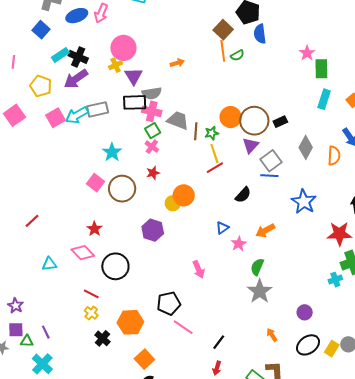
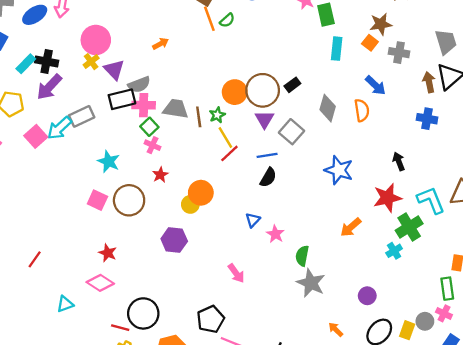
blue line: (269, 176) -> (267, 155), moved
orange arrow: (265, 231) -> (351, 227), moved
black circle: (115, 266) -> (143, 313), moved

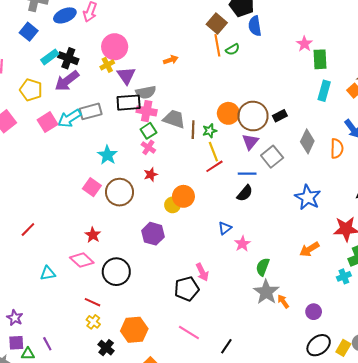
black circle: (143, 313) -> (116, 272), moved
black pentagon: (211, 319) -> (187, 289), moved
orange arrow: (336, 329) -> (283, 301), moved

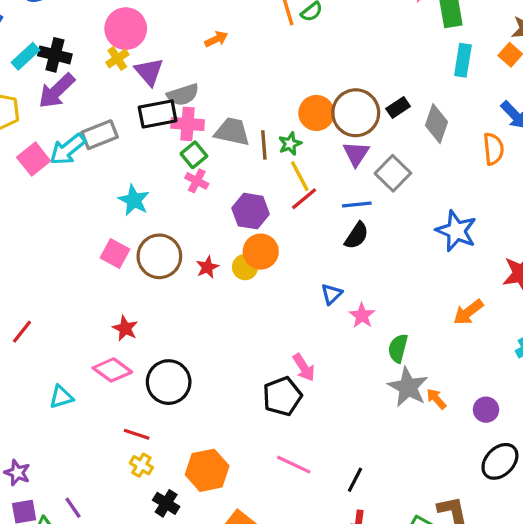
gray diamond: (307, 141) -> (436, 124), moved
red star: (151, 174) -> (207, 267), moved
purple hexagon: (153, 234) -> (251, 211), moved

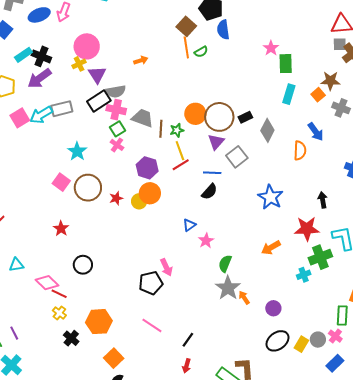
black rectangle: (158, 114) -> (99, 101), turned -30
pink diamond: (112, 370) -> (47, 283), moved
black circle: (169, 382) -> (83, 265), size x0.7

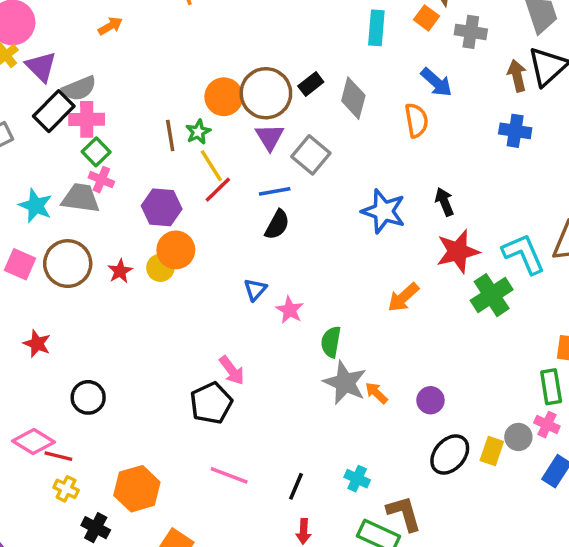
gray trapezoid: (143, 118) -> (81, 198), moved
black arrow: (323, 200) -> (444, 202), moved
cyan cross: (304, 275) -> (357, 479), moved, turned -32

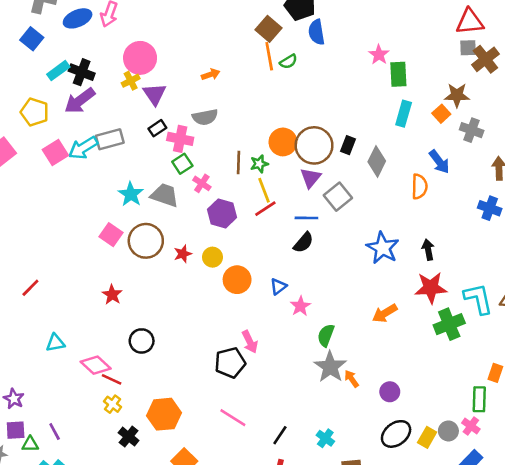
black rectangle: (311, 84) -> (348, 145), turned -42
gray semicircle: (79, 88) -> (205, 117), moved
black rectangle: (54, 111) -> (157, 128), size x0.6
pink cross: (101, 180) -> (202, 183), moved
orange circle: (176, 250) -> (237, 280), moved

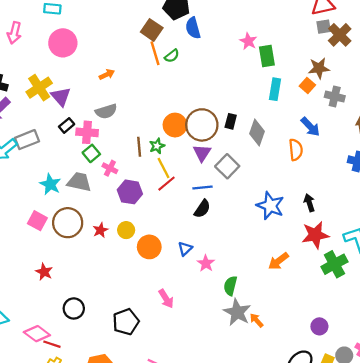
pink circle: (140, 58) -> (63, 43), moved
yellow cross: (131, 81) -> (39, 88), size x1.6
black pentagon: (230, 363) -> (126, 322), moved
purple circle: (390, 392) -> (319, 326), moved

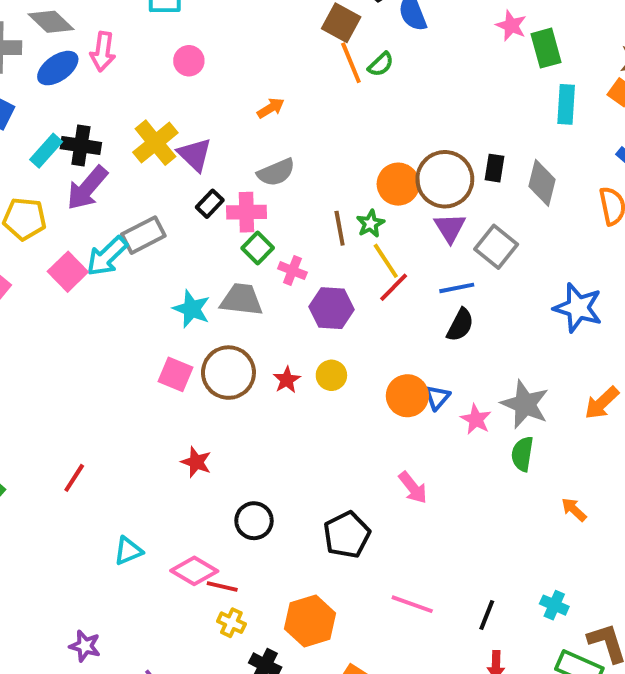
pink circle: (63, 43) -> (189, 61), size x0.6
orange circle: (149, 247) -> (407, 396), moved
gray star: (237, 312) -> (525, 404), moved

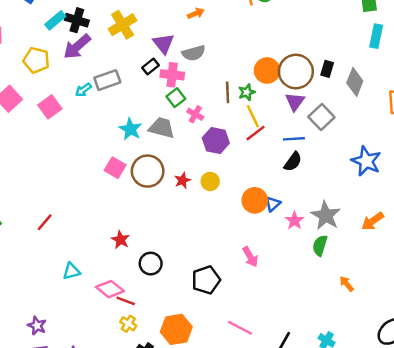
purple triangle: (195, 155) -> (164, 44), moved
cyan arrow: (107, 256) -> (83, 90), size x0.6
pink square: (68, 272) -> (50, 107), moved
red star: (196, 462) -> (120, 240), moved

